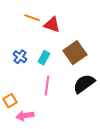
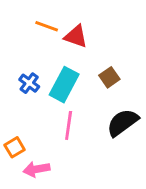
brown square: (75, 53) -> (109, 77), size x0.6
cyan rectangle: (44, 58) -> (64, 85), size x1.6

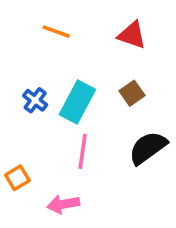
red triangle: (76, 36) -> (132, 35), moved
pink arrow: (36, 169) -> (63, 204), moved

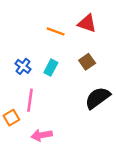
orange line: (56, 32) -> (56, 31), moved
cyan rectangle: (77, 102) -> (51, 68), size x0.6
pink line: (83, 151) -> (30, 100), moved

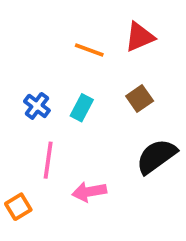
red triangle: (87, 23) -> (140, 37), turned -42
orange square: (11, 118) -> (18, 207), moved
pink arrow: (42, 135) -> (89, 192), moved

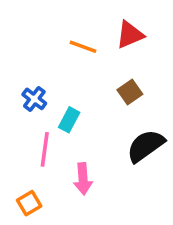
cyan rectangle: (82, 108) -> (69, 120), moved
pink arrow: (89, 192) -> (83, 179), turned -84
orange square: (18, 207) -> (29, 203), moved

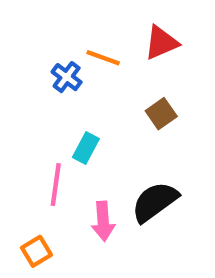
blue cross: (34, 99) -> (67, 77), moved
black semicircle: (146, 146) -> (155, 202), moved

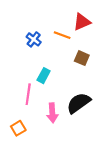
orange line: (103, 58) -> (62, 35), moved
brown square: (161, 114) -> (82, 58), turned -32

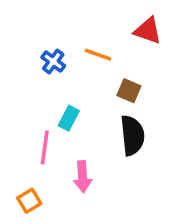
red triangle: (82, 22) -> (148, 31), moved, turned 42
black semicircle: (79, 103) -> (132, 135), moved, turned 120

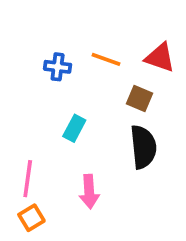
red triangle: (148, 31) -> (160, 58), moved
blue cross: (53, 61) -> (58, 67), turned -30
pink line: (45, 147) -> (28, 179), moved

